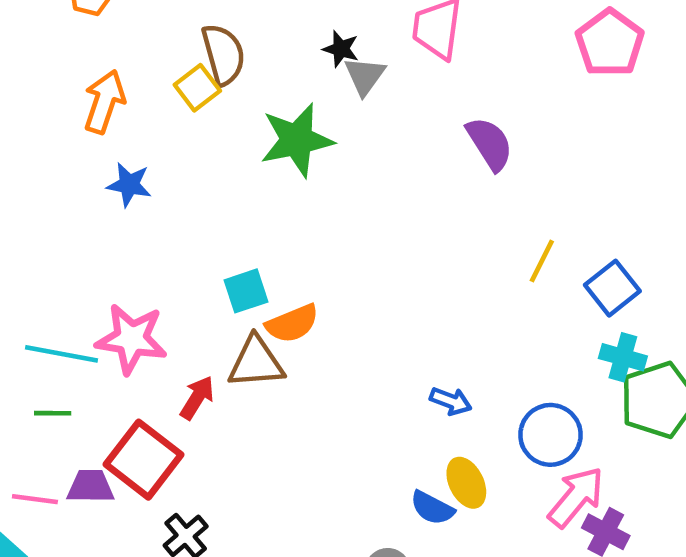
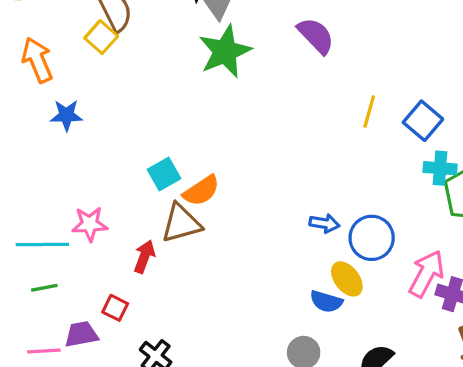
orange arrow: (104, 102) -> (37, 60), turned -30
green star: (297, 140) -> (225, 51), moved
pink star: (131, 339) -> (90, 224), size x0.7
blue circle: (550, 435) -> (372, 238), moved
red square: (143, 460) -> (115, 308), size x0.5

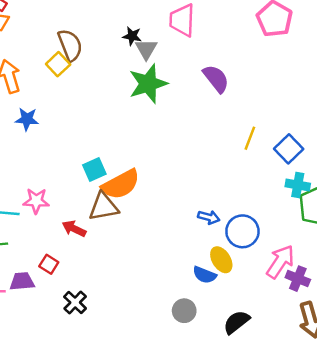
orange semicircle: (201, 191) -> (121, 184), size x1.4
red arrow: (144, 257) -> (74, 229), turned -90

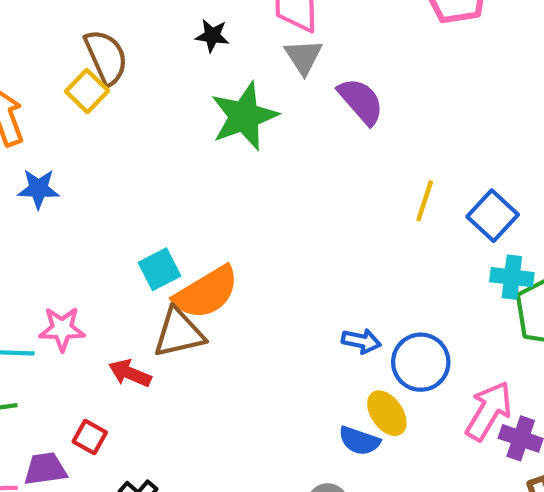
gray triangle: (146, 49) -> (303, 57), moved

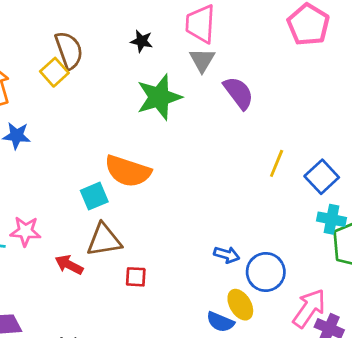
orange semicircle: (206, 292) -> (128, 171), moved, turned 45
red square: (90, 437) -> (136, 277), moved, turned -30

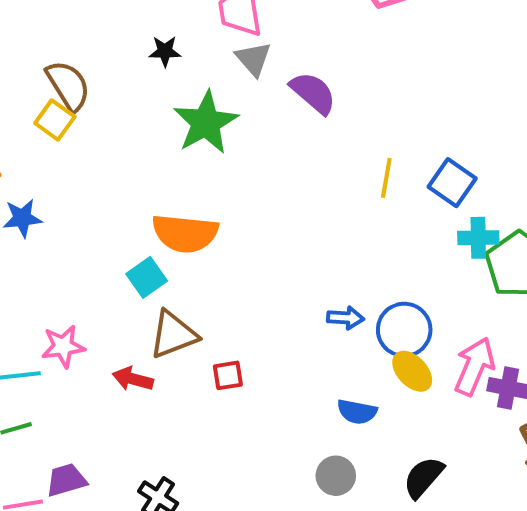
yellow ellipse: (240, 305) -> (412, 371), moved

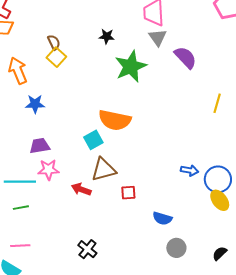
black star: (165, 51) -> (107, 36), moved
brown semicircle: (68, 86) -> (54, 42), moved, size x0.6
blue semicircle: (357, 412) -> (162, 218), moved
black semicircle: (423, 477) -> (220, 253), size x0.7
purple trapezoid: (66, 480) -> (40, 146), moved

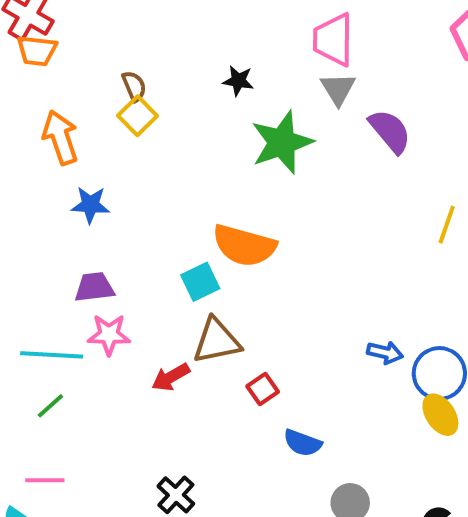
red arrow: (81, 189) -> (171, 377), turned -54
red square: (128, 193) -> (263, 389), turned -35
green line: (21, 208) -> (50, 406), turned -35
blue semicircle: (162, 218) -> (303, 443), moved

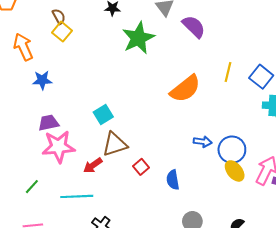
orange semicircle: (244, 246) -> (185, 89), moved, turned -48
pink star: (109, 335) -> (59, 147), size x1.5
cyan line: (52, 355) -> (77, 196), moved
blue semicircle: (303, 443) -> (173, 180), moved, turned 66

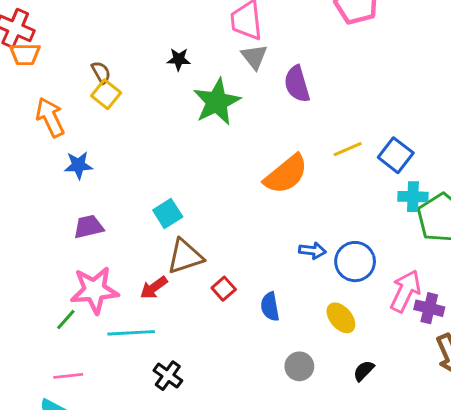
purple semicircle: (194, 27) -> (297, 84), turned -150
yellow line: (228, 72) -> (348, 149), turned 54
pink star: (59, 147) -> (94, 290), moved
yellow ellipse: (235, 171) -> (341, 318), moved

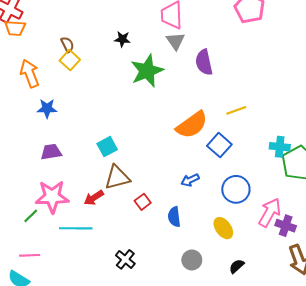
blue square: (396, 155) -> (219, 145), moved
blue arrow: (312, 251) -> (190, 180), moved, turned 144
black cross: (168, 376) -> (125, 259), moved

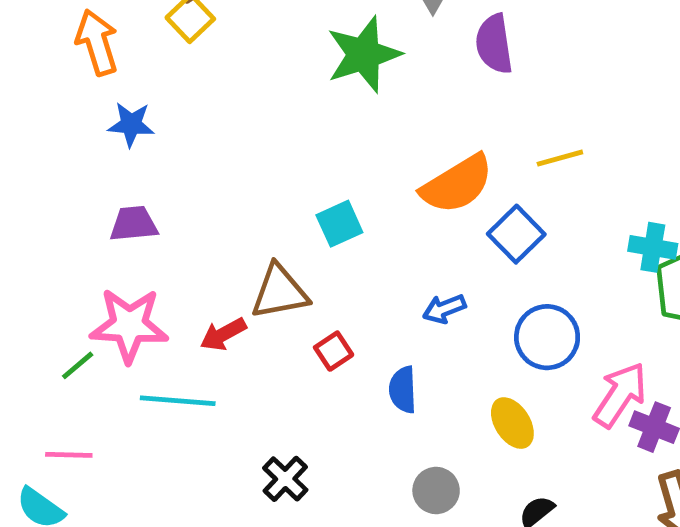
cyan square: (107, 147) -> (339, 224), moved

